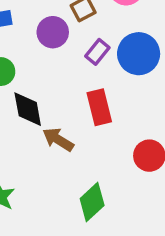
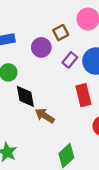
red rectangle: (99, 107) -> (83, 95), moved

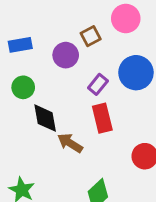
purple rectangle: (70, 60) -> (98, 84), moved
red rectangle: (83, 95) -> (102, 118), moved

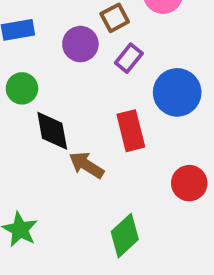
blue circle: (136, 73) -> (177, 92), moved
purple rectangle: (98, 84) -> (129, 58), moved

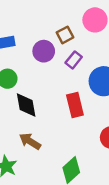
brown arrow: (86, 165) -> (30, 141), moved

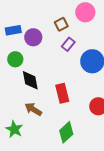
purple circle: (44, 51) -> (33, 37), moved
red rectangle: (75, 105) -> (62, 93), moved

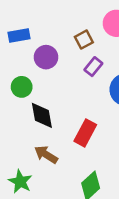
blue rectangle: (13, 30) -> (19, 35), moved
red rectangle: (62, 93) -> (85, 133), turned 42

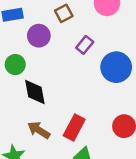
brown square: (84, 40) -> (64, 13), moved
red rectangle: (85, 133) -> (74, 127), moved

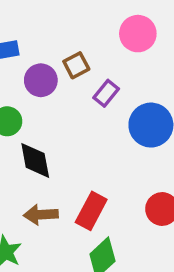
brown square: (64, 13) -> (76, 65), moved
brown arrow: (39, 130) -> (41, 215), turned -35

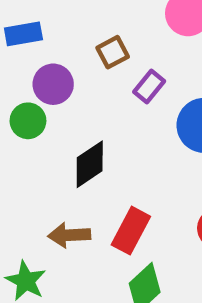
purple circle: (41, 80) -> (53, 84), moved
black diamond: (35, 160) -> (90, 164), moved, turned 66

